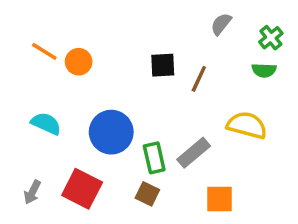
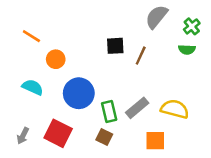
gray semicircle: (221, 24) -> (157, 17), size x1.5
orange circle: (79, 62) -> (56, 59), moved
yellow semicircle: (247, 125) -> (175, 109), moved

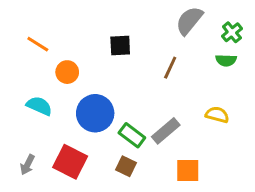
black square: (115, 46) -> (120, 46), moved
yellow semicircle: (175, 109) -> (217, 115), moved, size x0.7
green rectangle: (109, 111) -> (132, 135), turned -40

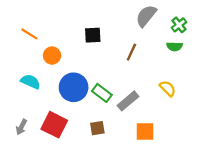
yellow semicircle: (217, 115) -> (168, 88), turned 30
green rectangle: (132, 135) -> (102, 93), moved
brown square: (126, 166) -> (97, 128), turned -35

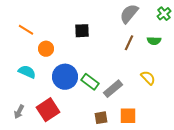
green cross: (179, 25) -> (164, 14), moved
brown line: (131, 52) -> (129, 43), moved
red square: (54, 125) -> (48, 110), turned 30
brown square: (97, 128) -> (101, 118), moved

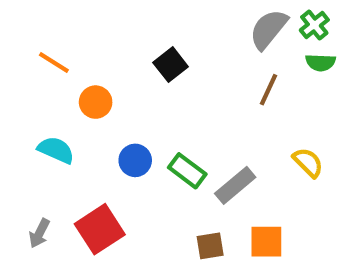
green cross: (164, 14) -> (314, 25), moved
black square: (82, 31) -> (171, 65), turned -35
green semicircle: (154, 41) -> (321, 62), moved
blue circle: (65, 77) -> (135, 160), size x0.6

